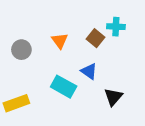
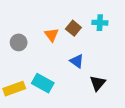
brown square: (95, 38) -> (73, 28), moved
cyan rectangle: (64, 87) -> (43, 83), moved

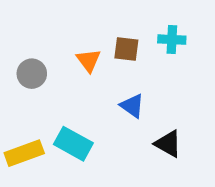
brown square: (73, 28) -> (126, 49), turned -32
black triangle: (98, 83) -> (168, 144), turned -42

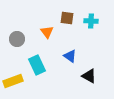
brown square: (126, 49) -> (67, 18), moved
cyan rectangle: (73, 144) -> (37, 65), moved, turned 36

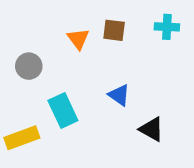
cyan cross: (91, 21) -> (167, 27), moved
orange triangle: (47, 32) -> (78, 39), moved

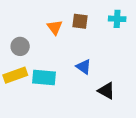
cyan rectangle: (63, 110) -> (44, 78), turned -60
yellow rectangle: (22, 138) -> (15, 75), moved

